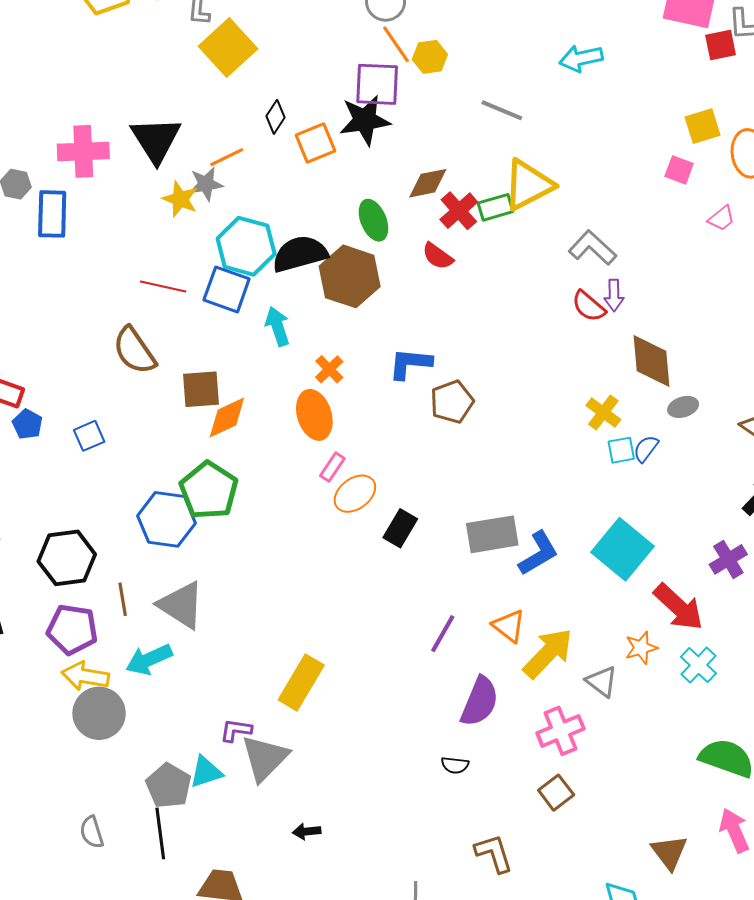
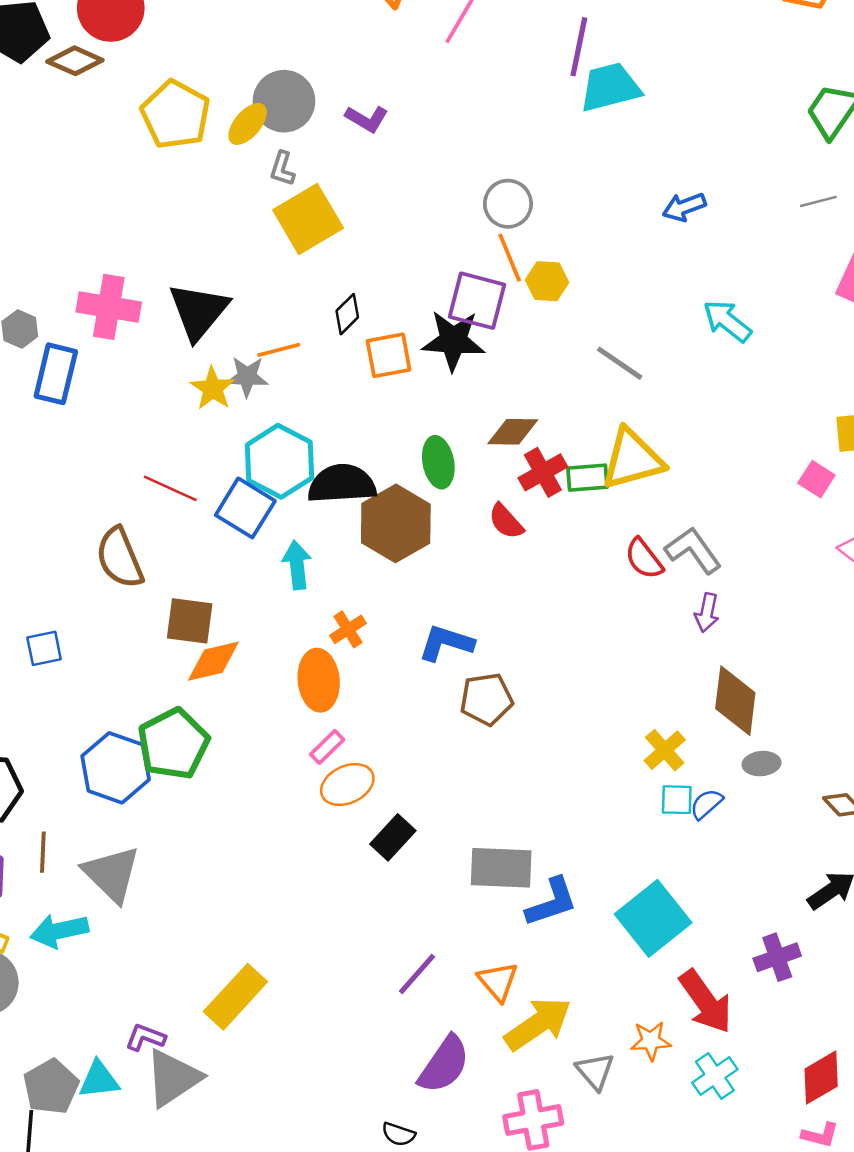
cyan arrow: (581, 58) -> (727, 321), turned 39
red semicircle: (589, 306) -> (644, 559), moved

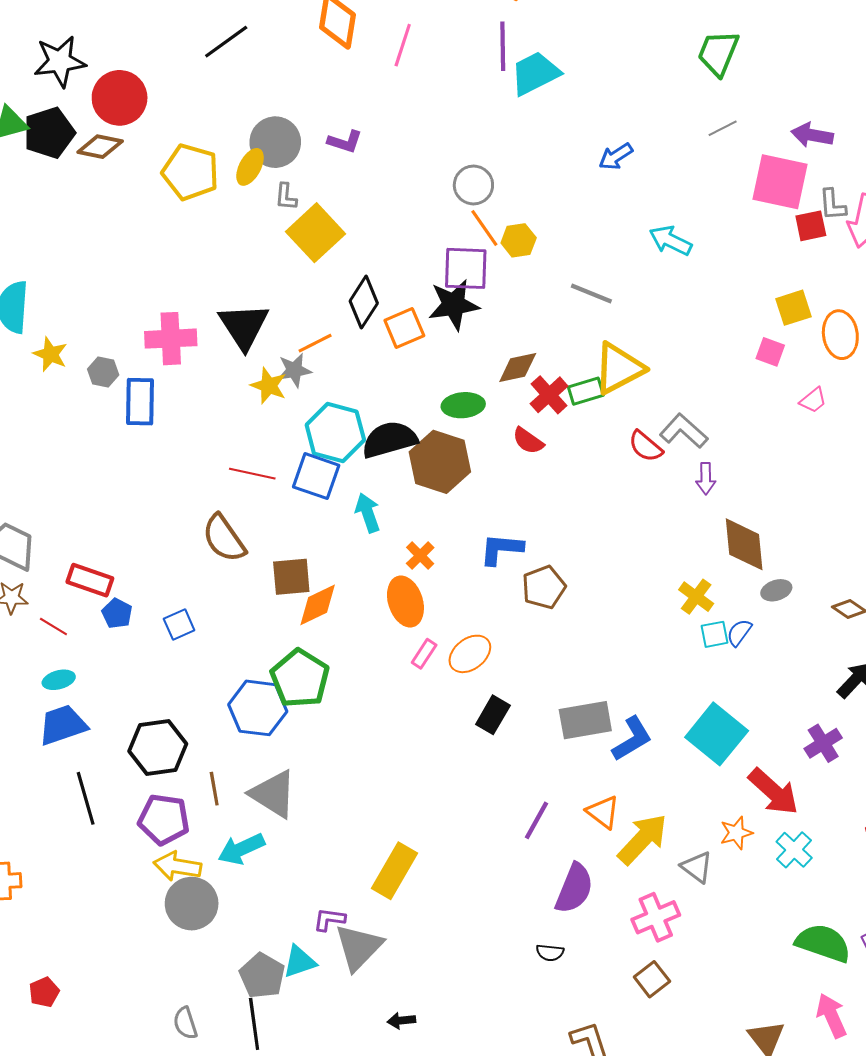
black diamond: (347, 314) -> (364, 302), size x1.5
green ellipse: (438, 462) -> (463, 405), turned -72
orange ellipse: (347, 785) -> (470, 654), moved

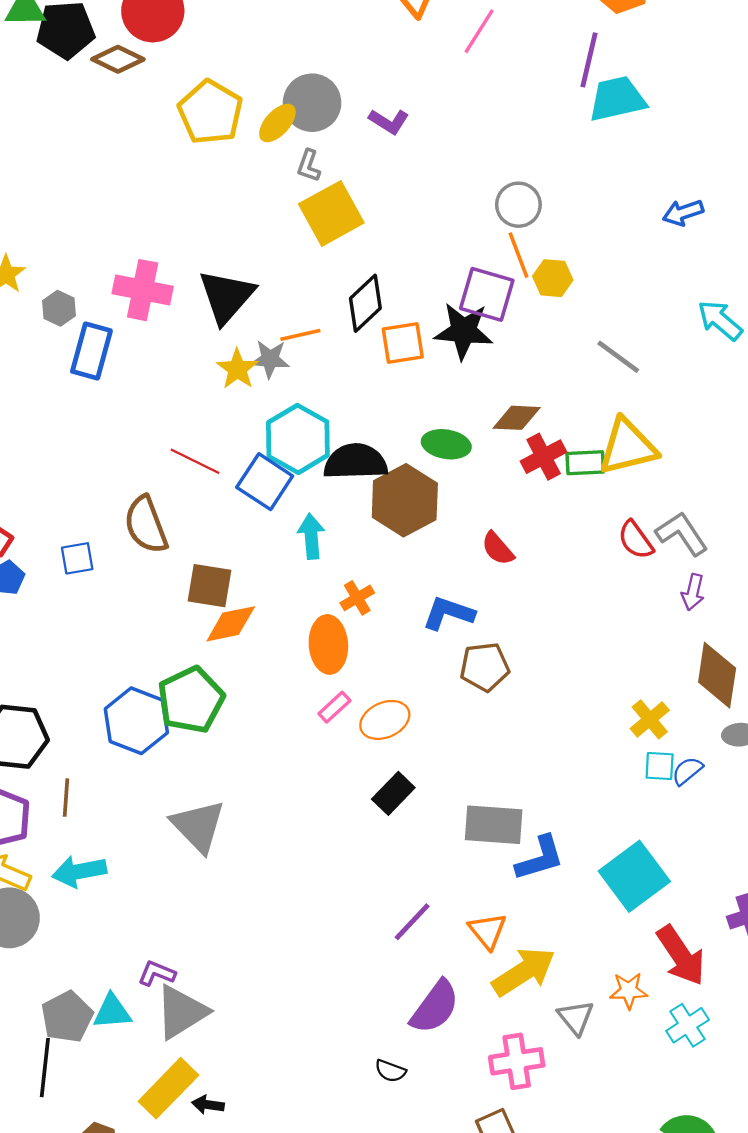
red semicircle: (528, 441) -> (498, 549), moved
blue square: (179, 624) -> (77, 558), moved
gray triangle: (273, 794) -> (198, 826), moved
yellow rectangle: (395, 871) -> (168, 1088), moved

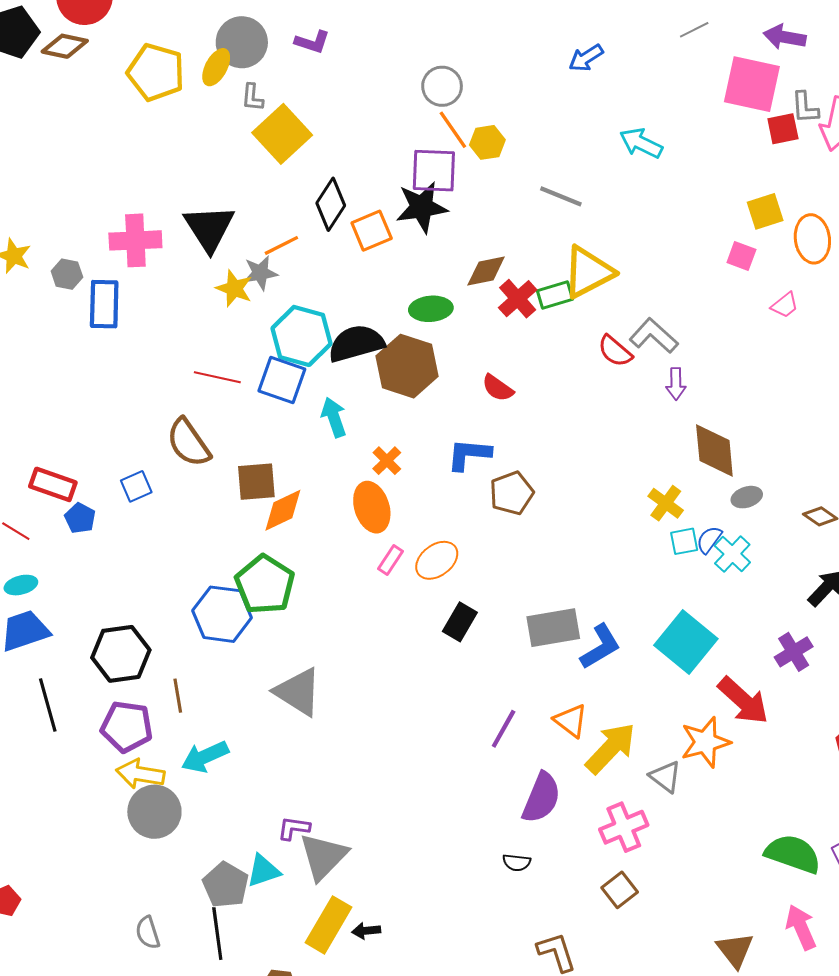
orange star: (629, 991) -> (705, 742), size x1.5
cyan cross: (688, 1025) -> (732, 554), moved

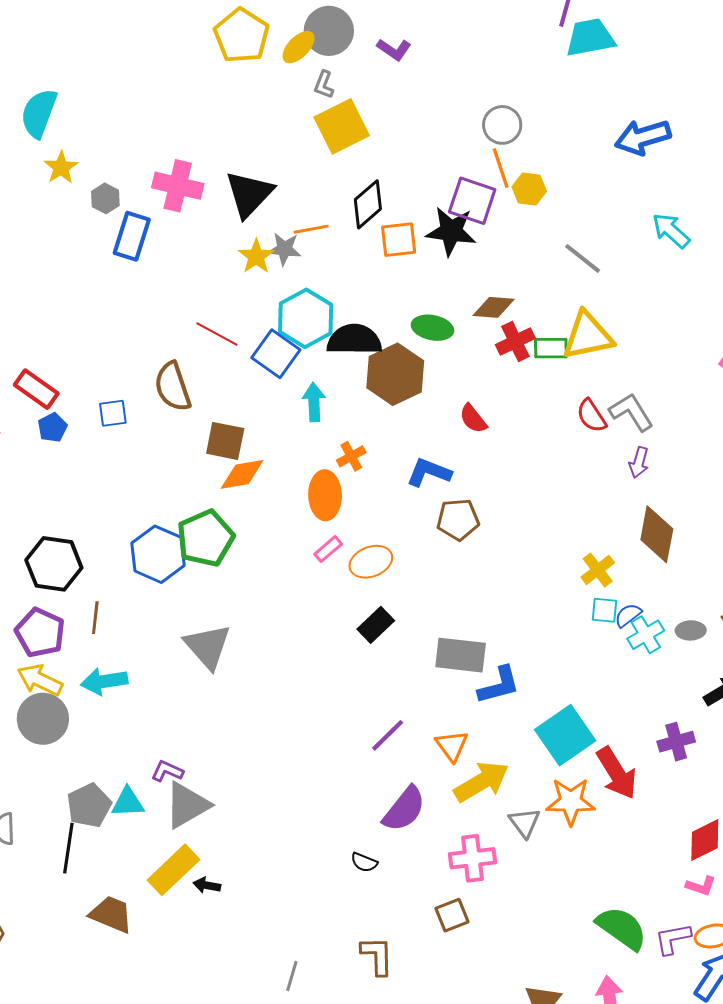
blue arrow: (586, 58) -> (643, 137), size x1.6
gray ellipse: (747, 497) -> (691, 630), moved
cyan square: (686, 642) -> (565, 735), moved

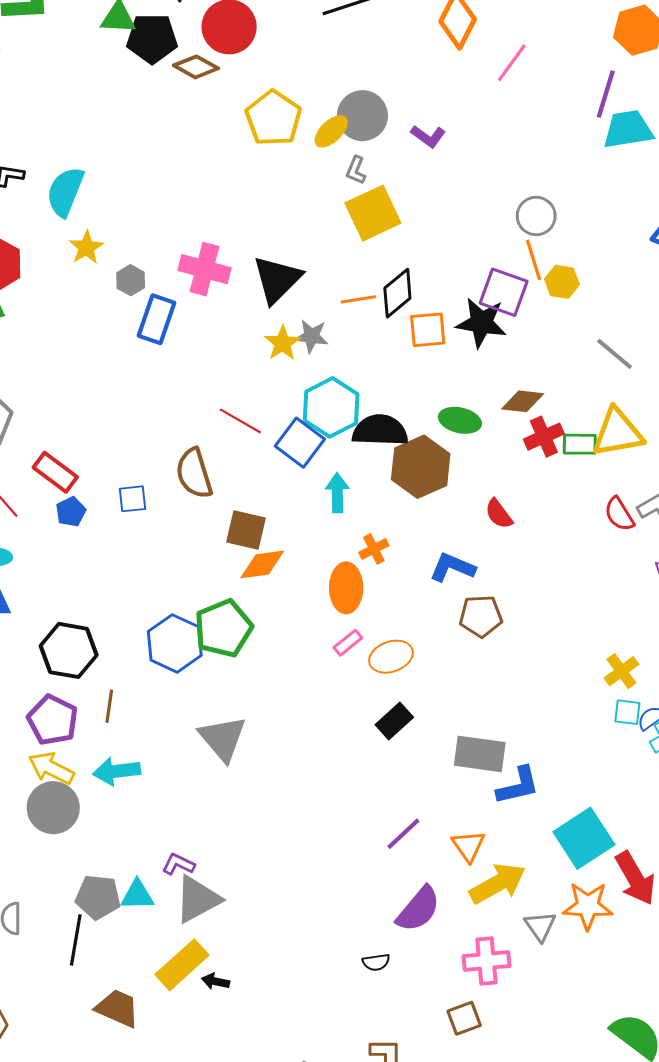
orange line: (311, 229) -> (358, 299), moved
gray pentagon: (89, 805) -> (98, 897), turned 30
black semicircle: (364, 862) -> (376, 962), turned -32

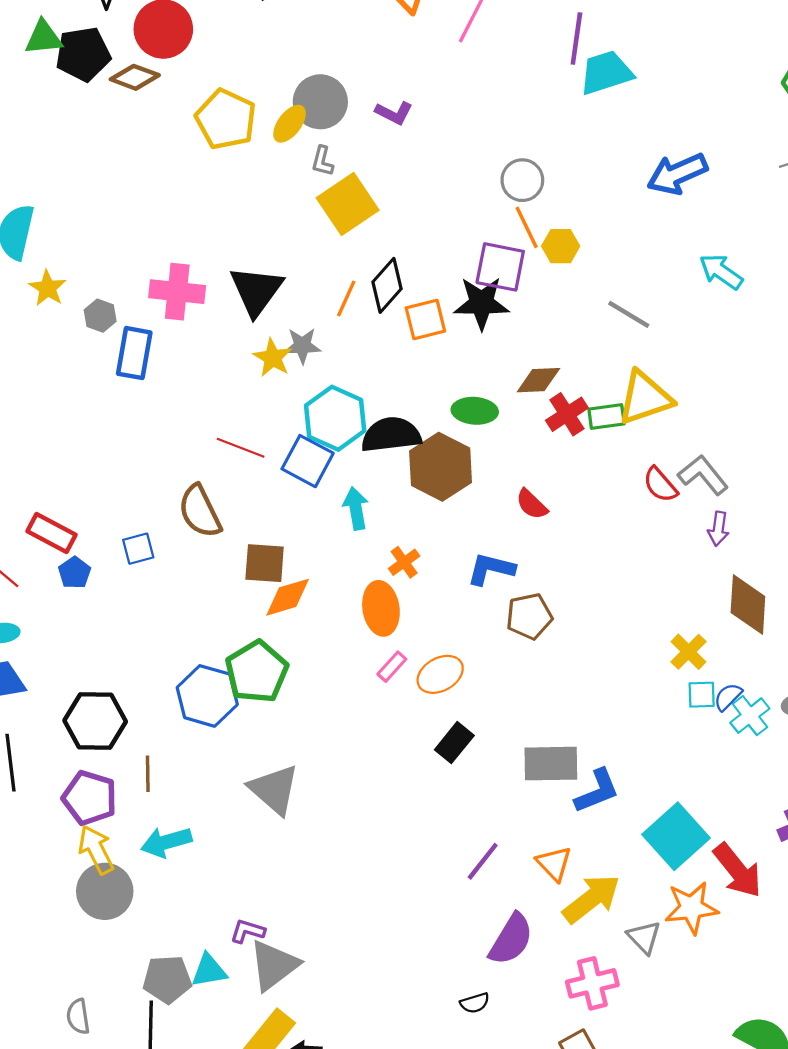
orange line: (358, 299) -> (346, 298), turned -48
yellow arrow: (51, 768) -> (96, 850), turned 45

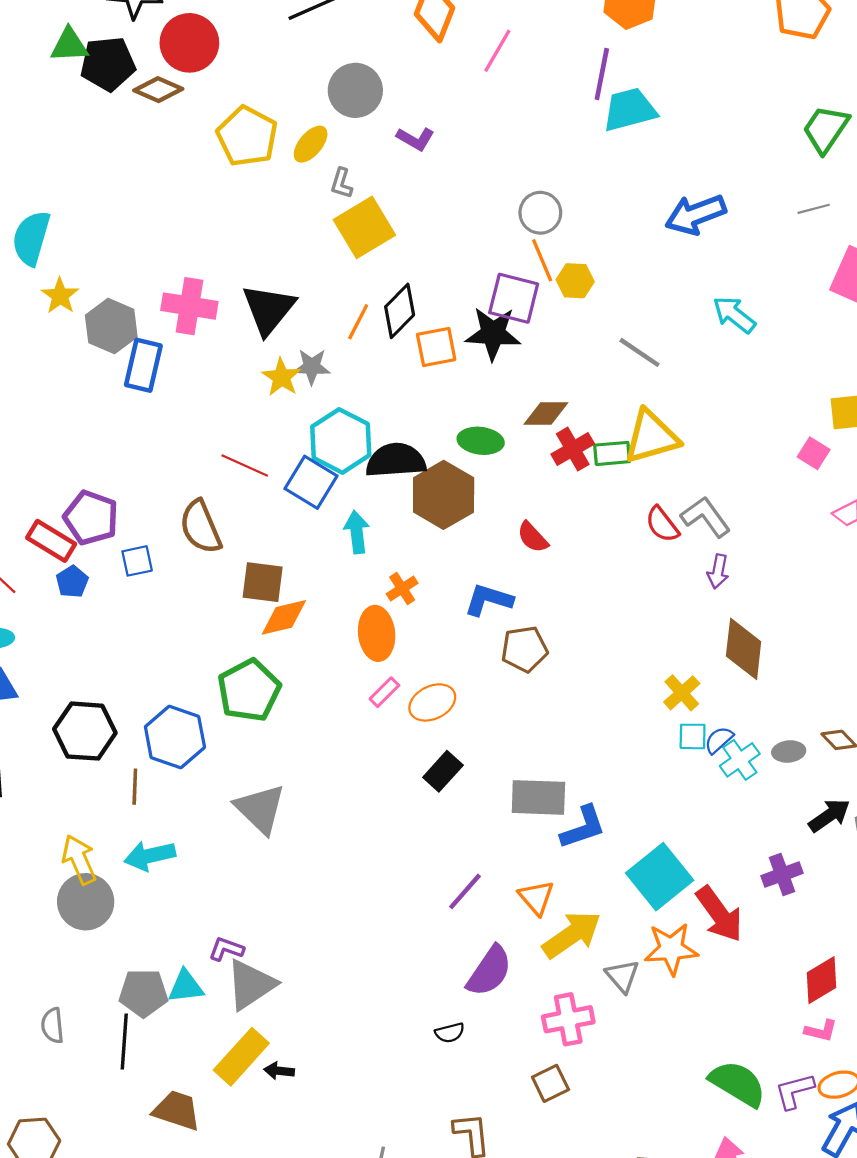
gray circle: (320, 102) -> (355, 90), moved
gray hexagon: (100, 316) -> (111, 326), size x1.6
blue hexagon: (207, 696) -> (175, 737), moved
purple pentagon: (89, 798) -> (91, 518), moved

